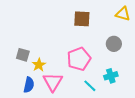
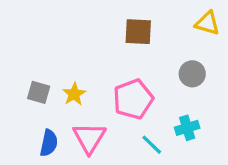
yellow star: (39, 65) -> (74, 94), moved

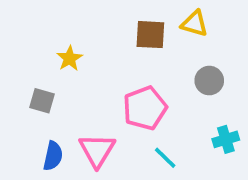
yellow triangle: (207, 23) -> (195, 24), moved
yellow star: (74, 94) -> (70, 58), moved
cyan cross: (187, 128) -> (226, 139), moved

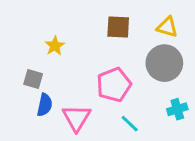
yellow triangle: (195, 24) -> (167, 27), moved
gray circle: (209, 81) -> (164, 63), size x1.6
blue semicircle: (53, 156) -> (45, 105), moved

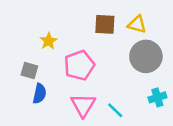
yellow triangle: (167, 27) -> (137, 24), moved
pink pentagon: (114, 85) -> (79, 65), moved
pink triangle: (76, 118) -> (83, 105), moved

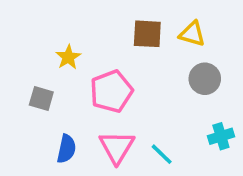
gray circle: (146, 56) -> (205, 79), size x0.7
blue semicircle: (40, 94) -> (66, 149), moved

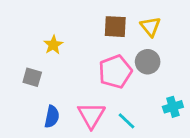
yellow triangle: (192, 34) -> (150, 27), turned 35
gray circle: (205, 79) -> (148, 62), moved
pink pentagon: (111, 91) -> (115, 72), moved

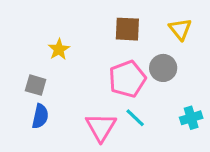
yellow triangle: (150, 27) -> (180, 29), moved
blue semicircle: (52, 117) -> (40, 116), moved
cyan line: (126, 121) -> (135, 118), moved

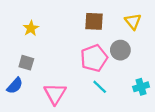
yellow star: (59, 49) -> (31, 28), moved
blue semicircle: (40, 116) -> (15, 86), moved, turned 30
pink triangle: (101, 127) -> (55, 94), moved

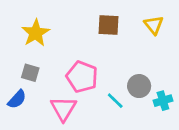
yellow star: (31, 28) -> (36, 33), size x1.5
gray circle: (120, 50) -> (139, 86), moved
pink pentagon: (94, 58) -> (82, 77), moved, turned -30

